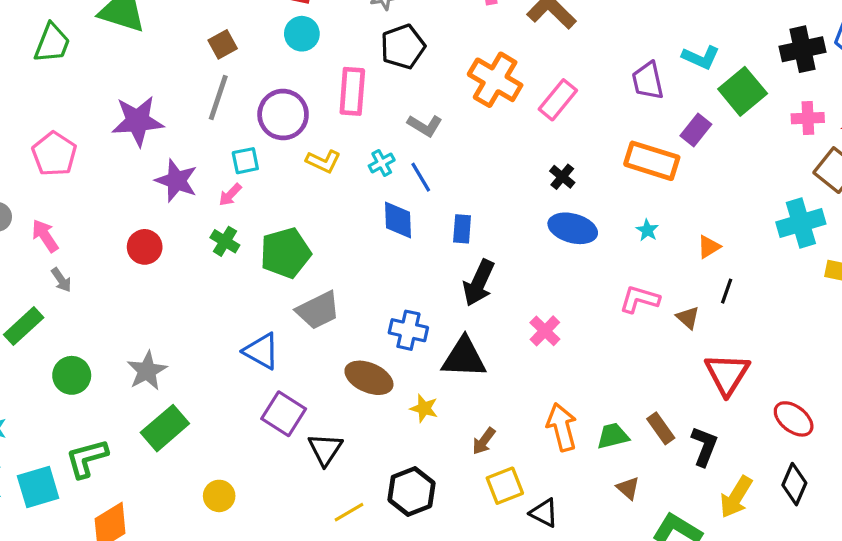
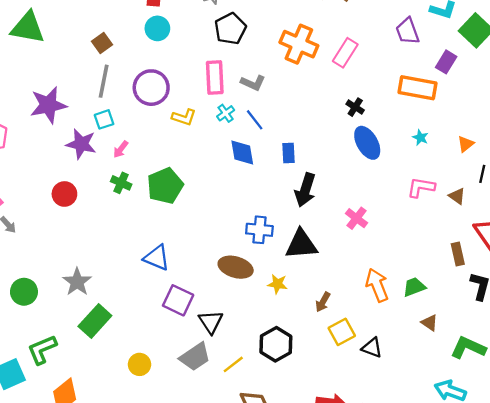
pink rectangle: (352, 91) -> (215, 78), moved
cyan square: (245, 161) -> (104, 119), moved
blue ellipse: (573, 228) -> (367, 143), turned 52
gray trapezoid: (318, 310) -> (195, 357), moved
brown rectangle: (661, 428) -> (458, 254), moved, turned 30

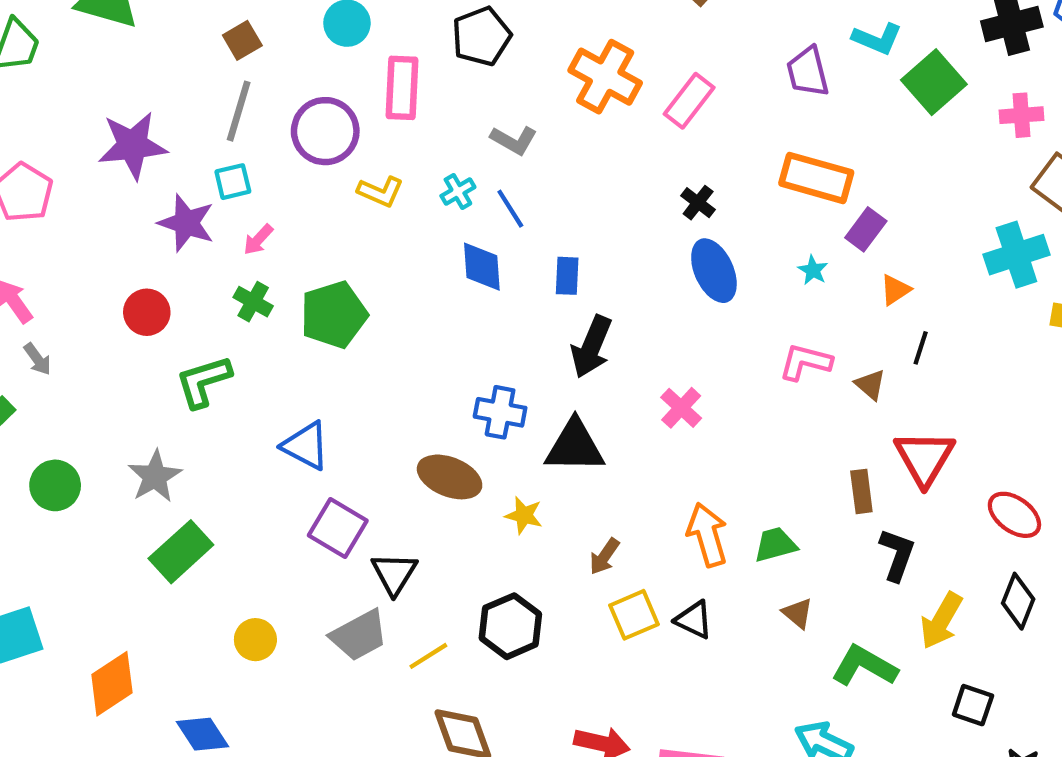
purple rectangle: (446, 62) -> (866, 229), moved
pink rectangle: (215, 78) -> (402, 88), moved
black triangle: (372, 348) -> (694, 620), moved
green L-shape: (42, 349) -> (203, 381), moved

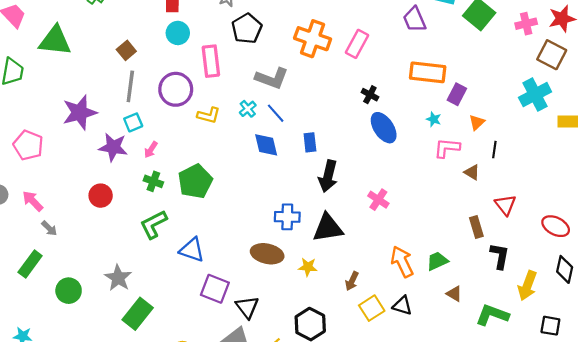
gray L-shape: (514, 140) -> (272, 78), size x1.4
pink L-shape: (805, 362) -> (447, 148), moved
green L-shape: (203, 381) -> (154, 224), moved
red triangle: (924, 458) -> (505, 205), size x0.7

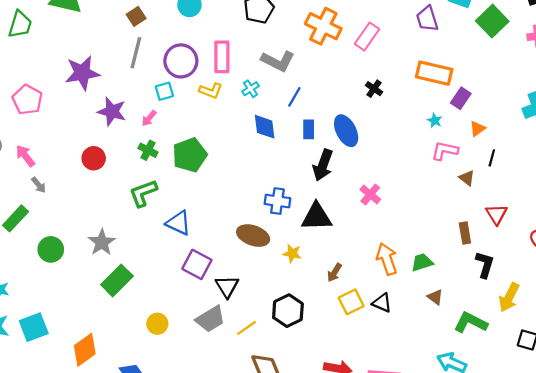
pink rectangle: (211, 61) -> (222, 57), moved
blue line: (276, 113) -> (294, 97), moved, turned 65
cyan square: (133, 122) -> (164, 91), moved
blue ellipse: (384, 128) -> (346, 131), moved

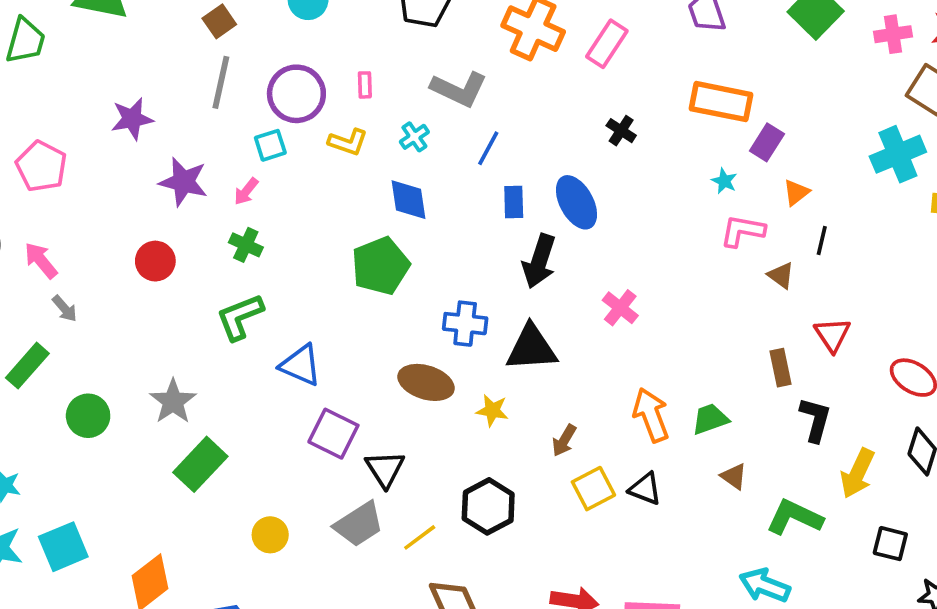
pink rectangle: (222, 57) -> (365, 85), size x0.5
purple star: (82, 73) -> (132, 119), size x0.7
blue diamond: (265, 127) -> (409, 200), moved
green pentagon: (190, 155) -> (380, 266), moved

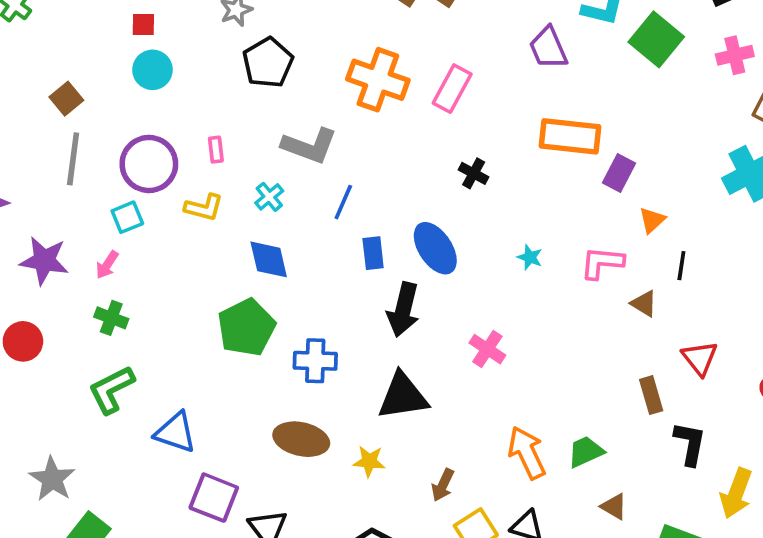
cyan star: (724, 181) -> (530, 257), moved
blue cross: (465, 324) -> (315, 361), moved

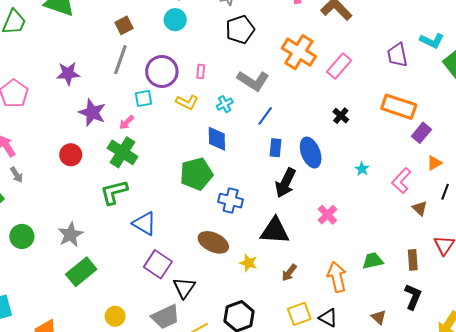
pink L-shape: (602, 263) -> (401, 181), turned -65
green cross: (111, 318) -> (123, 152), size x1.6
black L-shape: (690, 444) -> (413, 297), moved
green trapezoid: (586, 452) -> (373, 261), moved
brown arrow: (443, 485) -> (289, 273), moved

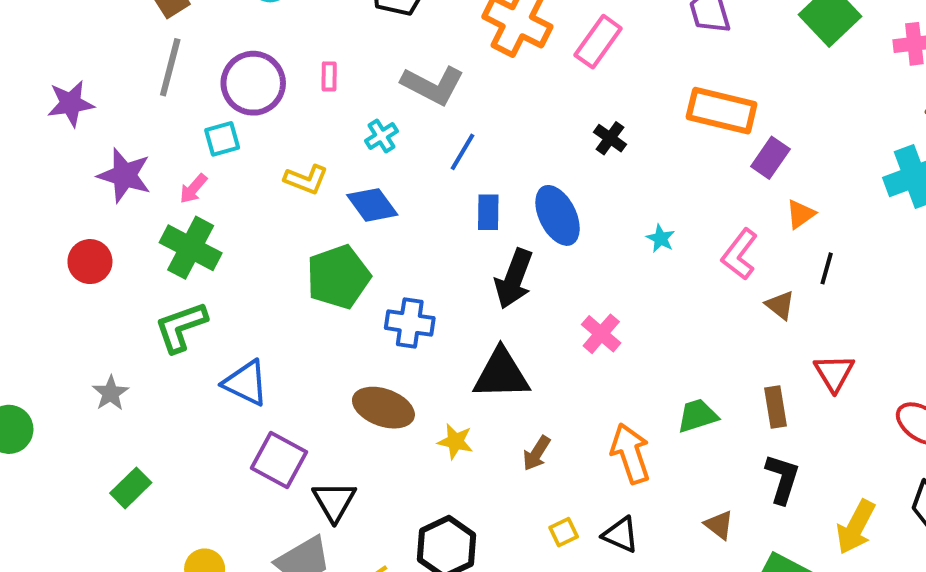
yellow L-shape: (187, 102) -> (306, 179), moved
blue diamond: (217, 139) -> (372, 205), turned -30
gray star: (70, 235) -> (111, 393), moved, size x0.7
green rectangle: (81, 272) -> (131, 488), size x0.7
yellow square: (299, 314) -> (564, 532), size x0.6

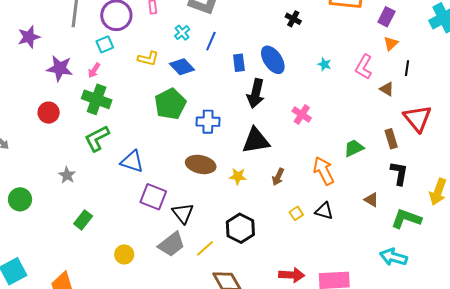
blue line: (462, 152) -> (211, 41), moved
purple rectangle: (770, 158) -> (386, 17), moved
red triangle: (834, 373) -> (417, 118), size x1.4

